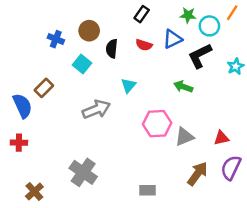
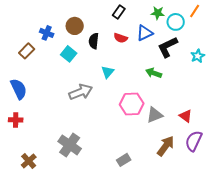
brown rectangle: (44, 88) -> (27, 51), moved
red triangle: (221, 138) -> (186, 116), turned 48
gray rectangle: (147, 190) -> (124, 160), turned -32

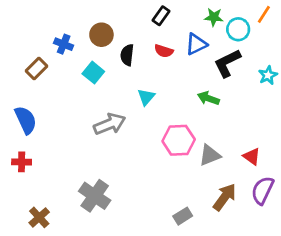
gray rectangle: (124, 160) -> (183, 216), moved

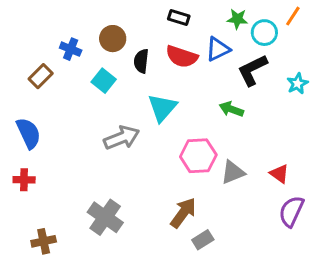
black rectangle: (161, 16) -> (179, 18), turned 72
red semicircle: (164, 51) -> (182, 57), size x1.5
cyan triangle: (146, 97) -> (162, 108), size x1.5
brown arrow: (225, 197) -> (183, 213), moved
brown cross: (39, 217) -> (44, 241), turned 30

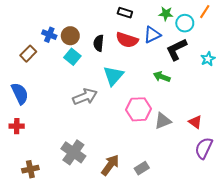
brown circle: (113, 39) -> (70, 36), moved
brown arrow: (183, 213) -> (110, 165), moved

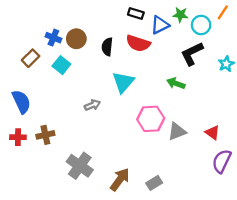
blue triangle: (152, 35) -> (160, 25), moved
cyan square: (72, 57) -> (61, 65), moved
gray arrow: (85, 97) -> (92, 105), size x0.6
brown cross: (30, 169) -> (45, 135), moved

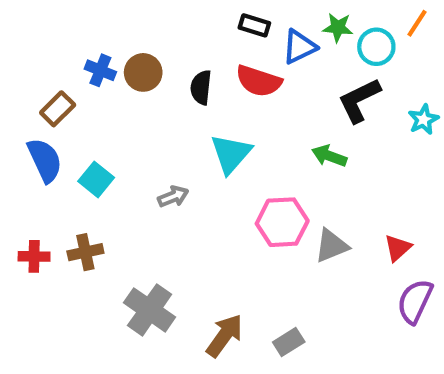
cyan square: (61, 65) -> (96, 179), moved
blue semicircle: (21, 102) -> (45, 160), moved
red triangle: (213, 133) -> (398, 248), turned 42

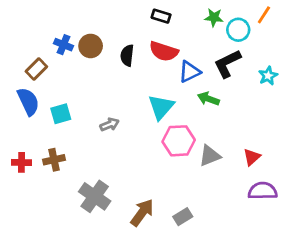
blue triangle: (299, 47) -> (189, 72), moved
cyan triangle: (231, 154) -> (161, 107), moved
cyan square: (96, 179) -> (61, 114), turned 35
purple semicircle: (415, 301) -> (263, 191), turned 64

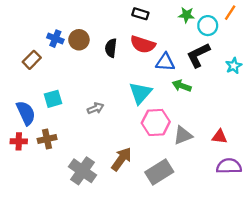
blue triangle: (189, 72) -> (165, 62), turned 30
blue semicircle: (28, 102) -> (26, 113), moved
red triangle: (252, 157) -> (220, 137), turned 49
brown arrow: (142, 213) -> (121, 159), moved
gray rectangle: (183, 217) -> (159, 172), moved, size x1.6

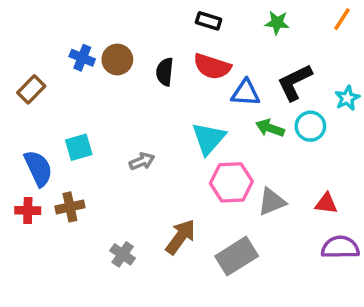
cyan circle: (208, 26) -> (310, 126), moved
brown rectangle: (32, 60) -> (31, 89), moved
gray cross: (83, 171) -> (123, 254), size x0.6

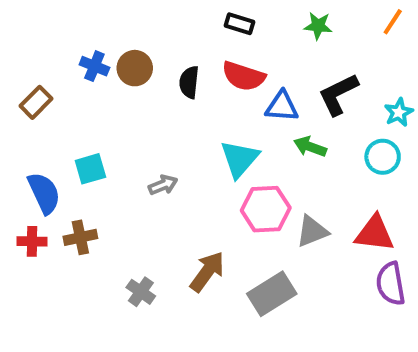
cyan circle: (310, 126) -> (383, 157), moved
red triangle: (326, 203) -> (375, 233), size x1.5
purple semicircle: (340, 247) -> (391, 284), turned -99

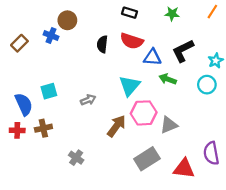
brown circle: (135, 68) -> (67, 20), moved
brown rectangle: (36, 102) -> (19, 43), moved
red triangle: (375, 233) -> (184, 169), moved
brown arrow: (207, 272) -> (116, 126), moved

